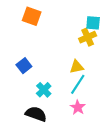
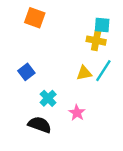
yellow cross: (88, 37) -> (96, 41), turned 35
cyan line: (78, 84) -> (103, 71), moved
pink star: (78, 107) -> (77, 113), moved

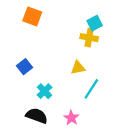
cyan square: (102, 25) -> (95, 23), turned -32
cyan line: (103, 71) -> (91, 89), moved
pink star: (77, 113) -> (71, 118), moved

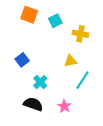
cyan square: (95, 23) -> (55, 21), moved

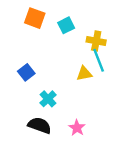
cyan line: (82, 80) -> (99, 60), moved, turned -54

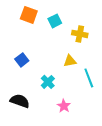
cyan line: (99, 60) -> (89, 78), moved
cyan cross: (48, 99) -> (48, 82), moved
black semicircle: (40, 125) -> (20, 101), moved

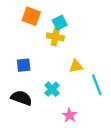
yellow cross: (80, 34) -> (55, 37), moved
blue square: (22, 60) -> (24, 65), turned 32
black semicircle: (20, 101) -> (21, 98), moved

